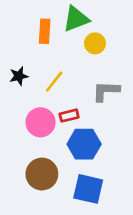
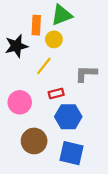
yellow circle: (95, 43) -> (54, 39), moved
black star: (19, 76) -> (16, 46), moved, size x1.5
pink circle: (41, 122) -> (20, 102), moved

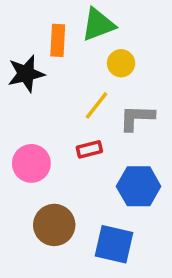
yellow circle: (54, 39) -> (121, 63), moved
yellow line: (44, 66) -> (96, 105), moved
blue hexagon: (68, 117) -> (139, 186), moved

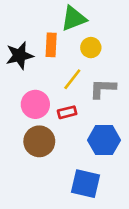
orange rectangle: (58, 40) -> (51, 45), moved
pink circle: (31, 163) -> (35, 104), moved
brown circle: (54, 225) -> (39, 141), moved

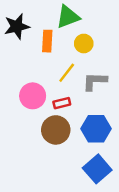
black star: (19, 55) -> (17, 26), moved
brown circle: (39, 141) -> (56, 130), moved
blue square: (86, 184) -> (97, 169), moved, turned 36

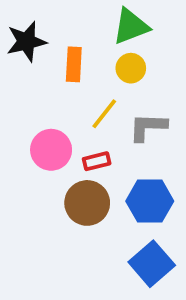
green triangle: (68, 17) -> (131, 26), moved

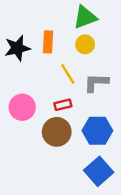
black star: (26, 42) -> (17, 48), moved
yellow line: (104, 114) -> (68, 74), turned -70
pink circle: (51, 150) -> (22, 107), moved

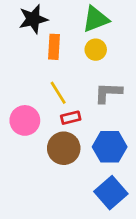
black star: (17, 48) -> (33, 19), moved
yellow line: (68, 74) -> (58, 93), moved

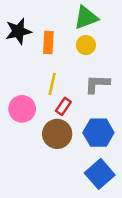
black star: (33, 19) -> (18, 31), moved
yellow line: (58, 93) -> (52, 84), turned 45
red rectangle: (71, 118) -> (63, 106), turned -42

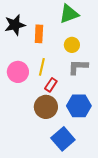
yellow circle: (86, 45) -> (72, 45), moved
pink circle: (22, 109) -> (18, 72), moved
blue square: (100, 174) -> (63, 139), moved

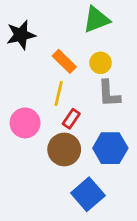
orange rectangle: (39, 34) -> (64, 61), moved, turned -48
gray L-shape: (78, 67) -> (109, 94), turned -95
pink circle: (18, 72) -> (25, 123), moved

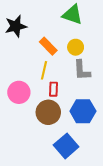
green triangle: (96, 19) -> (72, 15), turned 40
red rectangle: (71, 119) -> (54, 89), turned -32

